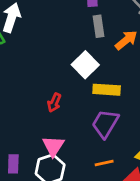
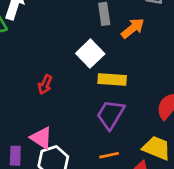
red arrow: (54, 103) -> (45, 85), moved
pink triangle: (53, 146) -> (41, 138), moved, turned -30

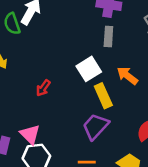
orange arrow: (133, 28) -> (127, 76), moved, turned -115
yellow rectangle: (112, 79) -> (103, 96), turned 50

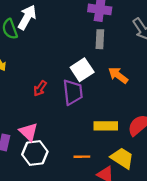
yellow rectangle: (103, 96) -> (106, 126), moved, turned -65
purple trapezoid: (95, 126) -> (73, 92), moved, turned 132

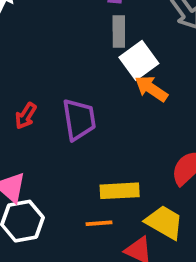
white square: (82, 70) -> (139, 60), moved
yellow rectangle: (106, 126) -> (120, 191), moved

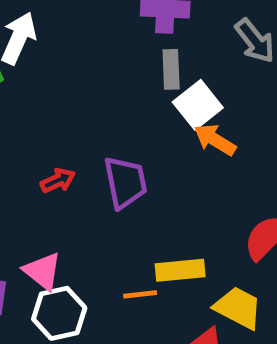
red arrow: (26, 116) -> (58, 181), turned -144
orange line: (99, 223) -> (140, 294), moved

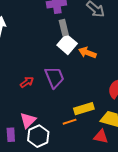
white square: (198, 105) -> (67, 44), moved
pink triangle: (43, 271) -> (28, 120), turned 48

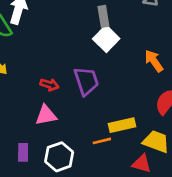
orange arrow: (87, 53) -> (154, 61), moved, turned 30
red arrow: (27, 82) -> (49, 85), turned 48
pink triangle: (28, 120) -> (46, 115), moved, turned 30

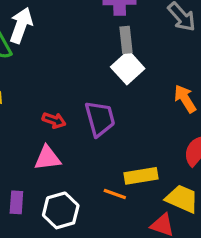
orange line: (102, 141) -> (115, 194), turned 30

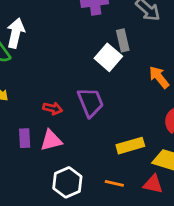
gray rectangle: (126, 40) -> (123, 40), moved
orange line: (115, 194) -> (114, 183), moved
purple rectangle: (16, 202) -> (25, 138), moved

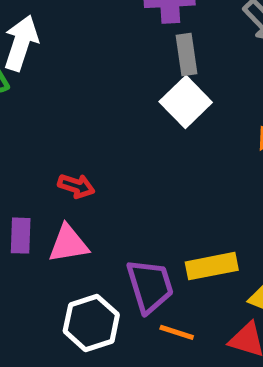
gray rectangle: (123, 40) -> (186, 54), moved
purple trapezoid: (90, 102) -> (150, 286), moved

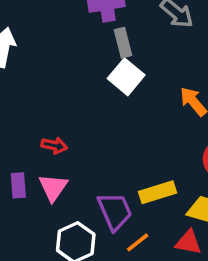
pink triangle: (68, 244) -> (53, 187), turned -40
orange line: (177, 332) -> (138, 242), turned -50

